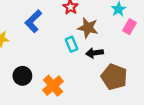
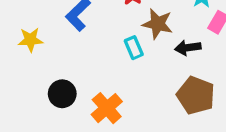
black arrow: (94, 53) -> (188, 48), moved

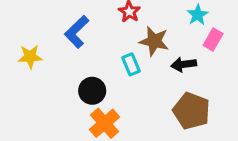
black circle: (62, 94) -> (92, 91), moved

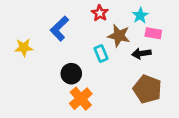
cyan star: (198, 15) -> (140, 15), moved
pink rectangle: (213, 40) -> (153, 33), moved, turned 70

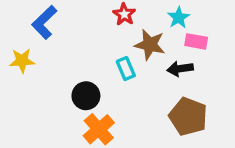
blue L-shape: (59, 29) -> (44, 22), moved

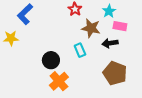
cyan rectangle: (126, 69) -> (80, 50), moved

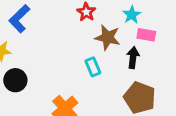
black arrow: (110, 43) -> (133, 57), turned 105
black circle: (51, 60) -> (15, 80), moved

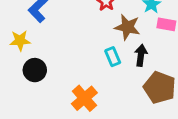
black arrow: (133, 57) -> (141, 55), moved

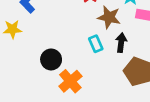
black circle: (35, 70) -> (51, 59), moved

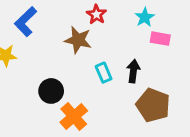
brown star: (109, 17) -> (78, 40), moved

